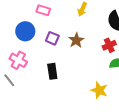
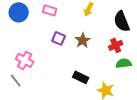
blue circle: (25, 31) -> (19, 12), moved
black rectangle: (52, 71) -> (81, 77), moved, turned -56

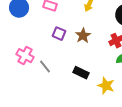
gray line: (16, 80) -> (45, 67), moved

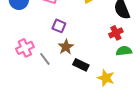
brown star: (83, 36) -> (66, 47), moved
pink cross: (25, 56) -> (25, 48), turned 36

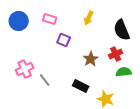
purple square: (59, 26) -> (64, 40), moved
brown star: (66, 47) -> (91, 59), moved

